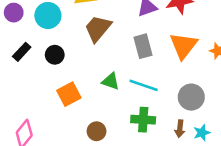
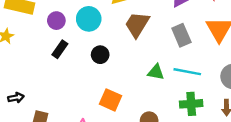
black rectangle: (22, 52) -> (60, 49), moved
orange square: (69, 94) -> (110, 100), moved, turned -30

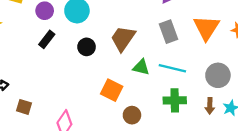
brown trapezoid: (137, 24) -> (123, 38), moved
orange square: (110, 100) -> (112, 90), moved

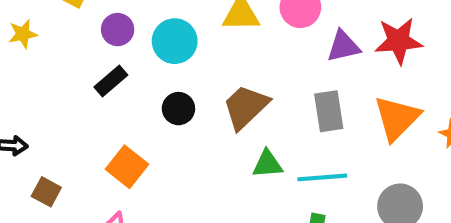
green triangle: (141, 67) -> (267, 164), turned -30
cyan line: (172, 68) -> (322, 177), turned -30
orange square: (112, 90) -> (127, 167), moved

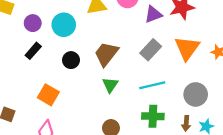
gray rectangle: (329, 111) -> (151, 50), turned 60
green triangle: (267, 164) -> (110, 85), moved, turned -42

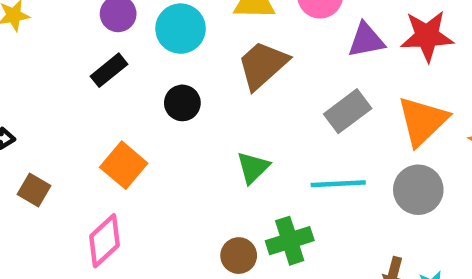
brown trapezoid: (106, 54) -> (263, 65), moved
gray circle: (196, 94) -> (418, 190), moved
green cross: (153, 116) -> (290, 241), moved, turned -30

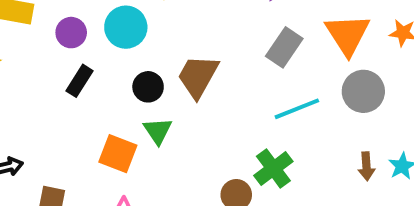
brown trapezoid: (263, 65) -> (198, 76), moved
green triangle: (253, 168) -> (158, 131), moved

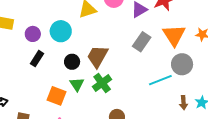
cyan line: (297, 109) -> (160, 80), moved
green cross: (273, 168) -> (102, 83), moved

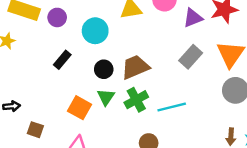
purple circle: (33, 34) -> (57, 17), moved
brown trapezoid: (97, 56) -> (135, 67), turned 30
cyan line: (160, 80) -> (172, 107), moved

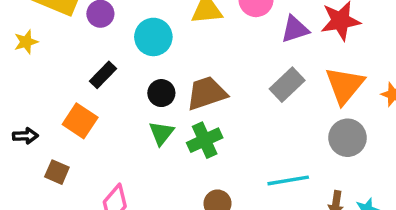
cyan line: (172, 107) -> (288, 180), moved
orange square: (80, 108) -> (80, 121), moved

